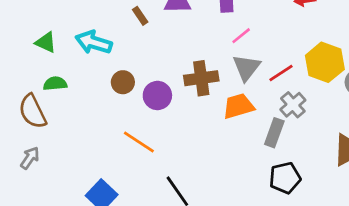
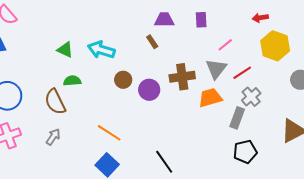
brown rectangle: (140, 16) -> (152, 42), moved
pink line: (241, 36) -> (225, 45), moved
yellow hexagon: (325, 62) -> (275, 46), moved
orange line: (139, 142) -> (109, 133), moved

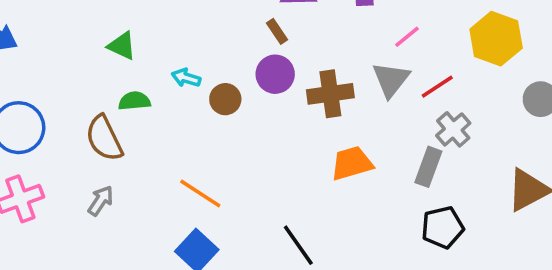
cyan arrow: (101, 50) -> (186, 78), moved, size x0.6
purple circle: (149, 90) -> (275, 74), moved
orange trapezoid: (210, 98) -> (352, 163), moved

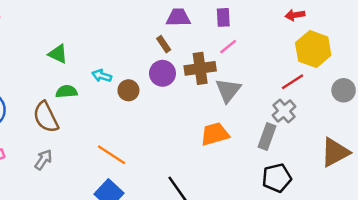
pink line: (407, 37) -> (228, 47), moved
gray triangle: (391, 80) -> (228, 90), moved
red line: (437, 87) -> (293, 82), moved
brown cross: (330, 94) -> (200, 68), moved

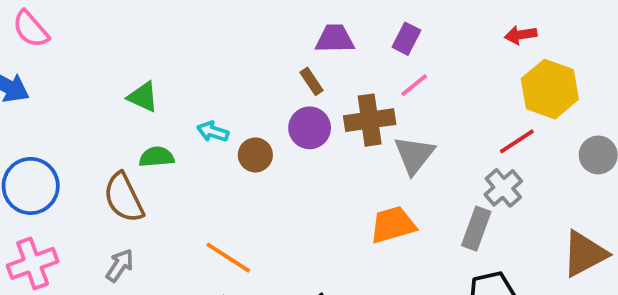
purple rectangle: (223, 17) -> (406, 39), turned 30

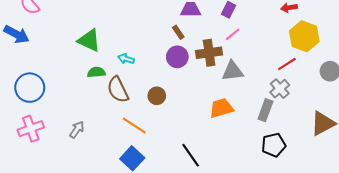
green triangle: (143, 97) -> (89, 40), size x1.4
brown circle: (255, 155) -> (157, 96), moved
gray triangle: (414, 155) -> (233, 71), turned 45
brown semicircle: (124, 198) -> (118, 90), moved

